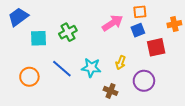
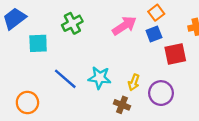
orange square: (140, 12) -> (156, 13), turned -32
green cross: (68, 32) -> (72, 23), moved
yellow arrow: (121, 63) -> (134, 82), moved
orange circle: (29, 77) -> (27, 102), moved

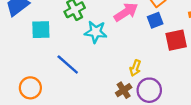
cyan star: (100, 78) -> (96, 32), moved
purple circle: (161, 93) -> (149, 90), moved
brown cross: (122, 105) -> (124, 90), turned 35

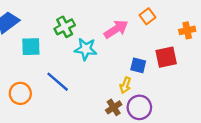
blue square: (155, 20) -> (138, 65), moved, turned 35
orange circle: (30, 88) -> (20, 93), moved

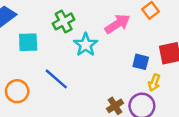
cyan star: (86, 49) -> (86, 45), turned 30
yellow arrow: (125, 85) -> (154, 83), moved

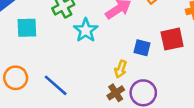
blue line: (56, 79) -> (56, 85), moved
yellow arrow: (154, 83) -> (121, 69), moved

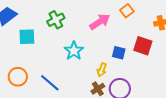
cyan star: (86, 30) -> (74, 51), moved
red square: (172, 39) -> (143, 46), turned 30

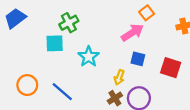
pink arrow: (100, 22) -> (132, 33), moved
cyan square: (27, 37) -> (55, 43), moved
red square: (143, 46) -> (171, 68), moved

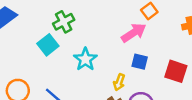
cyan square: (55, 43) -> (48, 45), turned -36

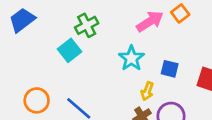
pink arrow: (134, 33) -> (150, 21), moved
cyan star: (85, 59) -> (131, 58), moved

